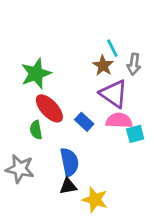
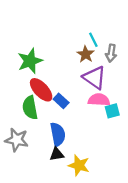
blue rectangle: (84, 122) -> (61, 101), moved
green semicircle: (36, 130) -> (30, 108), size x1.5

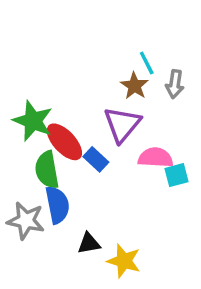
green star: (30, 61) -> (33, 121), moved, turned -30
purple triangle: (94, 78) -> (122, 124), moved, turned 35
blue semicircle: (58, 134) -> (57, 205), moved

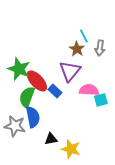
green semicircle: (47, 170) -> (27, 97), turned 30

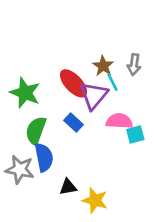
cyan line: (84, 36) -> (112, 82), moved
red ellipse: (37, 81) -> (73, 83), moved

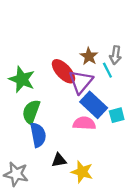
cyan line: (112, 82) -> (107, 70), moved
pink semicircle: (119, 121) -> (84, 123), moved
blue rectangle: (73, 122) -> (94, 105), moved, size x1.6
gray star: (20, 169) -> (16, 174), moved

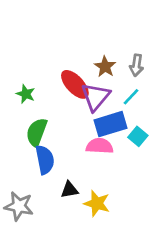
cyan line: (107, 70) -> (131, 97), moved, turned 70
green star: (22, 79) -> (26, 94), size x0.6
blue rectangle: (94, 105) -> (111, 124), turned -60
cyan square: (117, 115) -> (138, 136), turned -35

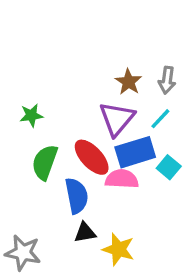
red ellipse: (75, 84) -> (92, 157), moved
green star: (26, 94) -> (31, 115), turned -30
blue semicircle: (45, 160) -> (77, 196), moved

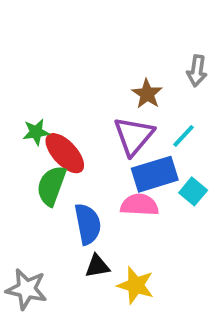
gray arrow: (167, 80) -> (197, 71), moved
red ellipse: (92, 157) -> (65, 153), moved

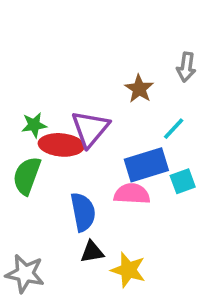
purple triangle: (134, 136) -> (90, 129), moved
red ellipse: (65, 153) -> (61, 145), turned -42
green semicircle: (51, 186) -> (27, 176), moved
cyan square: (193, 191) -> (183, 181), turned 30

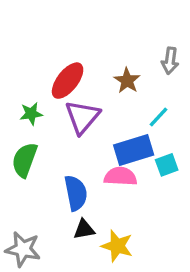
red ellipse: (61, 145) -> (68, 81), moved, turned -57

